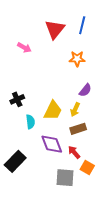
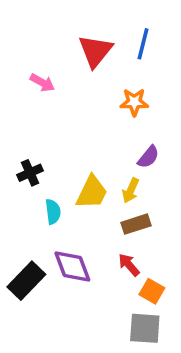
purple diamond: (52, 144) -> (72, 266), moved
gray square: (65, 178) -> (145, 328), moved

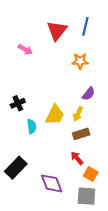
purple diamond: (72, 266) -> (52, 183), moved

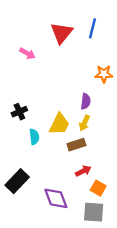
orange star: (80, 61) -> (104, 74), moved
purple semicircle: (89, 94) -> (86, 101), moved, turned -32
brown rectangle: (81, 134) -> (76, 145), moved
red arrow: (77, 158) -> (83, 171), turned 104

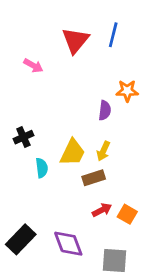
purple semicircle: (86, 101) -> (105, 110), moved
black rectangle: (17, 181) -> (21, 239), moved
orange square: (98, 188) -> (127, 214), moved

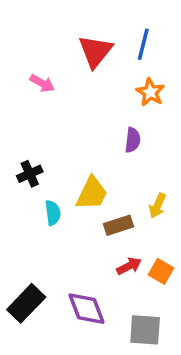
orange star: (127, 91) -> (150, 92), moved, turned 30
yellow arrow: (103, 151) -> (157, 206), moved

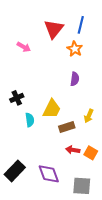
orange star: (150, 92) -> (75, 49), moved
red arrow: (129, 266) -> (73, 150), turned -144

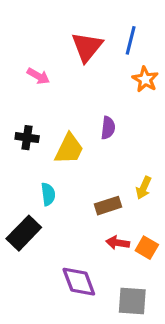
orange star: (75, 49) -> (145, 79), moved
purple semicircle: (75, 79) -> (108, 128), moved
black cross: (17, 98) -> (27, 138), moved, turned 32
yellow trapezoid: (52, 109) -> (69, 149), moved
black rectangle: (15, 171) -> (24, 233), moved

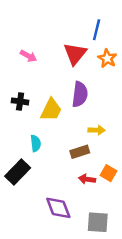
red triangle: (87, 47) -> (75, 54), moved
purple semicircle: (108, 128) -> (80, 94), size x1.5
yellow arrow: (144, 188) -> (97, 130), moved, turned -112
orange square: (147, 248) -> (109, 173), moved

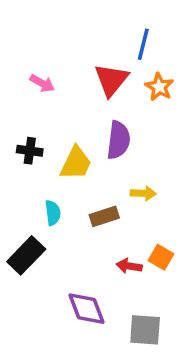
brown rectangle: (80, 152) -> (104, 216), moved

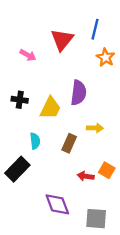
red triangle: (111, 80) -> (62, 40), moved
brown rectangle: (104, 216) -> (69, 143), turned -48

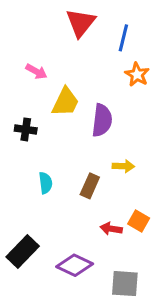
red triangle: (62, 40) -> (81, 23), moved
yellow trapezoid: (50, 108) -> (65, 102), moved
black rectangle: (17, 169) -> (23, 252), moved
purple diamond: (57, 204) -> (75, 265), turned -44

